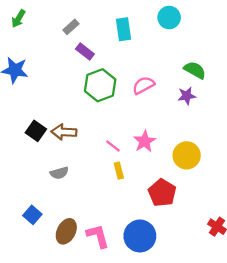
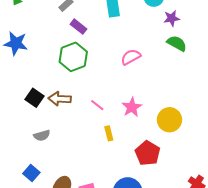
green hexagon: (100, 85) -> (73, 57), moved
purple star: (187, 96) -> (172, 18), moved
pink line: (113, 146) -> (97, 105), moved
gray semicircle: (59, 173) -> (42, 135), moved

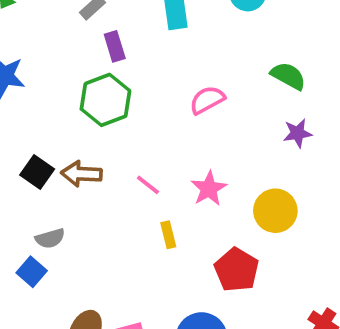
purple star: (172, 18) -> (298, 133), moved
purple rectangle: (78, 27) -> (115, 46), turned 35
blue square: (31, 173) -> (32, 272), moved

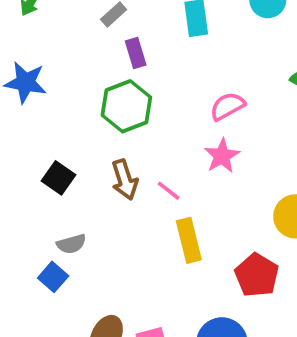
brown arrow: (81, 174) -> (125, 180), moved, turned -111
pink star: (209, 189) -> (222, 156), moved
yellow rectangle: (168, 235) -> (189, 240), size x1.6

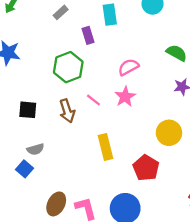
purple rectangle: (136, 53) -> (88, 35), moved
black square: (59, 178) -> (28, 110), turned -30
pink line: (169, 191) -> (93, 100), moved

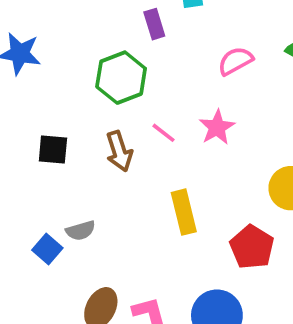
pink semicircle: (128, 67) -> (235, 61), moved
gray semicircle: (35, 149) -> (81, 231), moved

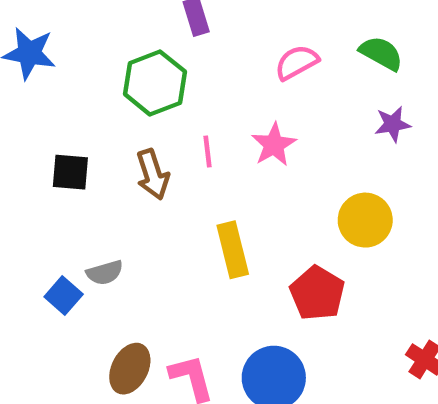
pink line: (163, 133) -> (208, 152), turned 45

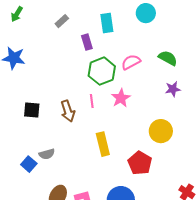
green hexagon: (155, 83) -> (102, 71), moved

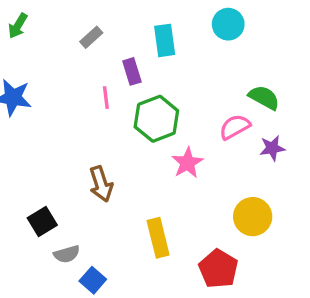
pink semicircle: (131, 62) -> (235, 127), moved
pink line: (92, 101) -> (106, 98), moved
black square: (32, 110) -> (42, 221), moved, turned -36
blue square: (29, 164) -> (93, 280), moved

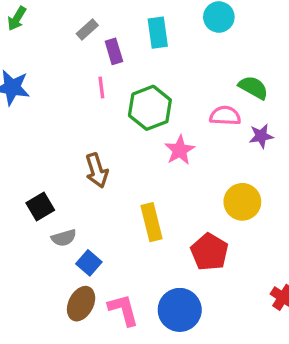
purple rectangle: (132, 71) -> (114, 51), moved
pink semicircle: (235, 127) -> (225, 116), turned 32

